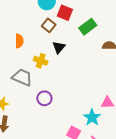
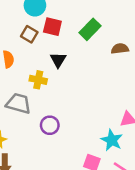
red square: (65, 13) -> (52, 27), moved
brown square: (49, 25) -> (29, 34), moved

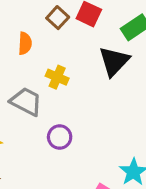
black triangle: (58, 60) -> (114, 61), moved, size x1.5

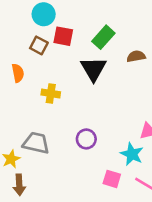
gray trapezoid: (26, 102) -> (36, 143), moved
purple circle: (60, 137) -> (86, 139), moved

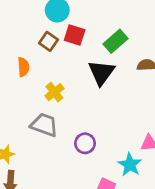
yellow cross: (51, 93) -> (54, 92), turned 36
gray trapezoid: (36, 143) -> (44, 125), moved

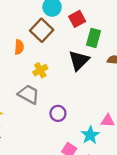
red square: (75, 35) -> (77, 19), moved, turned 35
brown square: (48, 41) -> (42, 30), size x1.5
green rectangle: (116, 41) -> (94, 38), turned -42

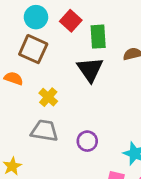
orange semicircle: (19, 47) -> (14, 78), turned -56

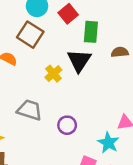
yellow cross: (48, 97) -> (53, 74), moved

